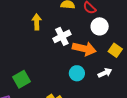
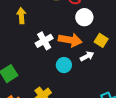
white cross: (62, 36) -> (44, 41), moved
white arrow: (105, 73) -> (87, 56), moved

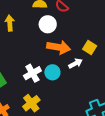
white circle: (84, 17) -> (48, 24), moved
white cross: (44, 41) -> (32, 73), moved

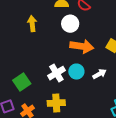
white arrow: (76, 63) -> (100, 74), moved
yellow cross: (31, 103) -> (56, 103), turned 36

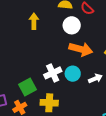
green square: (22, 82) -> (27, 87), moved

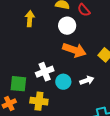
cyan circle: (73, 74) -> (63, 82), moved
green square: (27, 87) -> (18, 84), turned 30

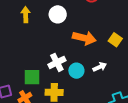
yellow arrow: (30, 19) -> (26, 15), moved
white circle: (67, 26) -> (58, 14), moved

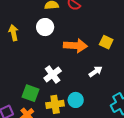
cyan circle: (76, 71) -> (76, 100), moved
green square: (32, 77) -> (31, 93), turned 30

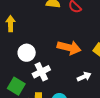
white circle: (45, 27) -> (27, 53), moved

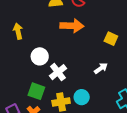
orange arrow: (69, 48) -> (72, 26), moved

